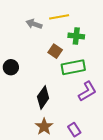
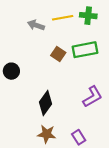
green cross: (76, 36) -> (88, 16), moved
green rectangle: (73, 67) -> (85, 50), moved
brown star: (44, 127) -> (47, 134), turned -30

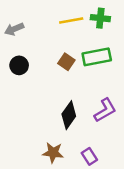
gray arrow: (36, 25) -> (14, 29), moved, turned -42
black circle: (11, 71) -> (19, 65), moved
black diamond: (46, 103) -> (69, 115), moved

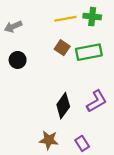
brown square: (66, 62) -> (62, 48), moved

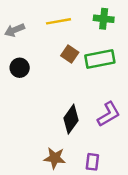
yellow line: (65, 19) -> (58, 21), moved
purple rectangle: (82, 143) -> (92, 162), turned 40

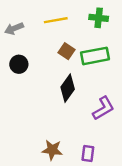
black diamond: (71, 119) -> (68, 88), moved

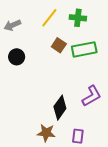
green cross: (99, 18) -> (78, 18), moved
yellow line: (56, 20) -> (49, 18), turned -42
black diamond: (68, 88) -> (60, 108), moved

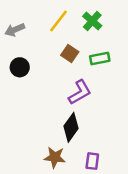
green cross: (78, 18) -> (92, 21), turned 35
green rectangle: (84, 49) -> (100, 59), size x0.7
purple L-shape: (92, 96) -> (80, 92), moved

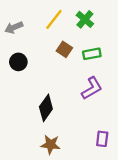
purple L-shape: (80, 92) -> (92, 88), moved
black diamond: (71, 127) -> (46, 108), moved
purple rectangle: (92, 161) -> (102, 139), moved

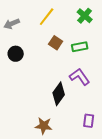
green cross: (85, 19) -> (85, 16), moved
purple L-shape: (92, 88) -> (80, 77), turned -95
black diamond: (46, 108) -> (59, 94), moved

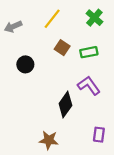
black circle: (16, 54) -> (25, 64), moved

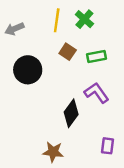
green cross: (94, 18) -> (84, 19), moved
yellow line: (52, 19) -> (57, 20), turned -30
black circle: (25, 64) -> (28, 70), size x1.5

